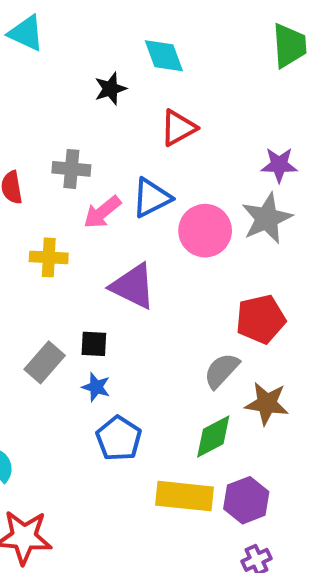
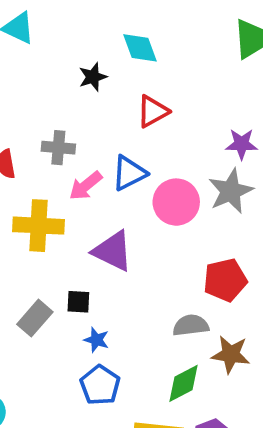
yellow cross: (49, 257) -> (38, 226), size x1.5
gray semicircle: (222, 371) -> (191, 325), turned 40
blue star: (96, 387) -> (96, 340), moved

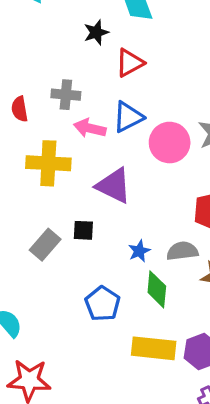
red triangle: (153, 111) -> (130, 63), moved
pink arrow: (86, 186) -> (90, 128), turned 52
blue star: (96, 340) -> (139, 251), moved, turned 30
green diamond: (183, 383) -> (157, 289), moved, turned -57

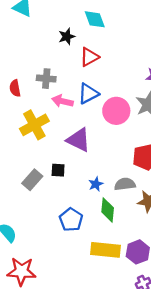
yellow cross: (48, 163) -> (34, 125), turned -32

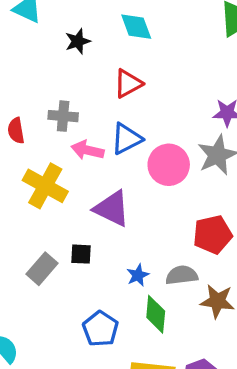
black star: (67, 37) -> (78, 41), moved
yellow cross: (34, 125) -> (45, 186), turned -32

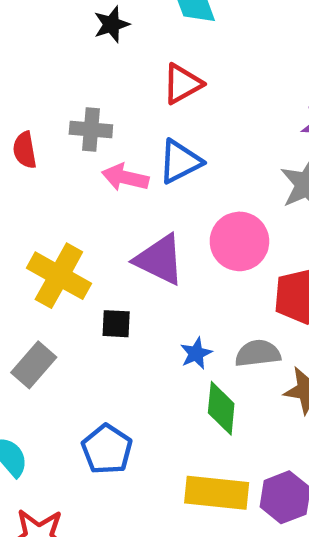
pink circle: (169, 165) -> (239, 241), moved
yellow cross: (45, 186) -> (59, 276), moved
gray rectangle: (42, 269) -> (34, 365), moved
blue pentagon: (100, 329) -> (107, 449), moved

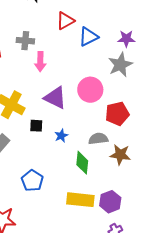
blue triangle: (180, 161) -> (88, 37), moved
pink arrow: (125, 177) -> (40, 62), turned -102
blue star: (196, 353) -> (61, 136), moved

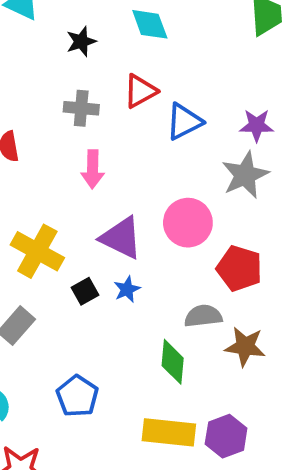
gray cross: (25, 41) -> (81, 108), moved
red pentagon: (117, 114) -> (239, 268), turned 30
black square: (36, 126) -> (85, 291), turned -32
blue star: (61, 136) -> (127, 289), moved

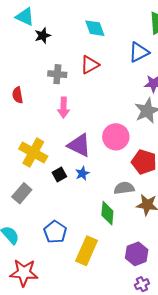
black star: (81, 42) -> (43, 36), moved
blue triangle: (184, 122) -> (139, 52), moved
yellow rectangle: (169, 432) -> (87, 251), moved, turned -72

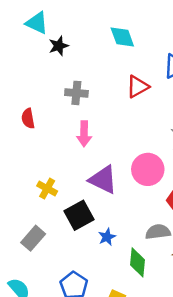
red triangle: (90, 65) -> (138, 87), moved
yellow cross: (33, 153) -> (47, 189), size x0.6
blue star: (82, 173) -> (107, 237), moved
black square: (59, 174) -> (79, 215), size x1.6

